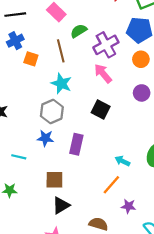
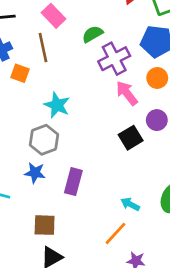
green semicircle: (79, 31) -> (92, 34), moved
brown line: (61, 51) -> (43, 48), moved
pink arrow: (103, 73) -> (127, 93), moved
black square: (101, 110) -> (131, 138), moved, turned 30

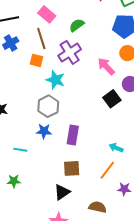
purple cross: (114, 59) -> (70, 52), moved
orange square: (20, 73) -> (36, 60), moved
brown square: (45, 225) -> (72, 168), moved

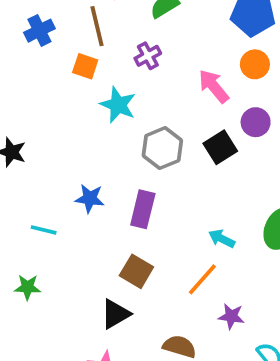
purple cross: (70, 52) -> (148, 56), size x0.6
gray hexagon: (48, 106) -> (162, 148), moved
brown square: (72, 168) -> (136, 271), turned 30

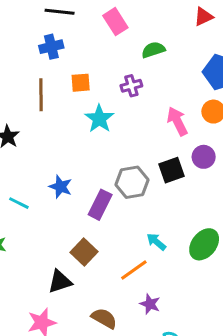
brown line: (97, 26) -> (41, 95), moved
orange square: (85, 66) -> (81, 83), turned -36
gray hexagon: (162, 148) -> (132, 182), moved

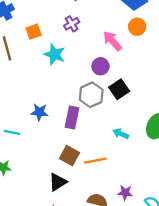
purple circle: (204, 157) -> (100, 66), moved
black square: (171, 170) -> (119, 89), moved
orange line: (134, 270) -> (95, 161), moved, turned 40
purple star: (150, 304) -> (125, 193), moved

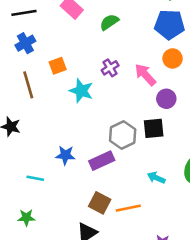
purple cross: (72, 24) -> (110, 68), moved
purple circle: (100, 66) -> (166, 99), moved
black square: (119, 89) -> (154, 128), turned 30
purple rectangle: (72, 118) -> (102, 161), turned 55

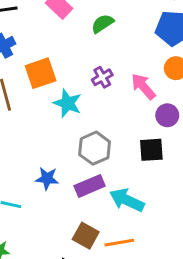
orange square: (58, 66) -> (41, 73), size x1.5
gray hexagon: (123, 135) -> (95, 148), moved
cyan arrow: (156, 178) -> (127, 200), moved, size x1.6

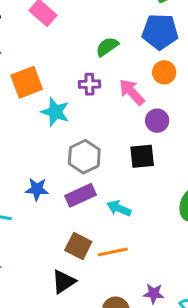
green semicircle: (103, 24) -> (107, 47), moved
purple cross: (102, 77) -> (89, 84), turned 30
cyan arrow: (127, 200) -> (119, 208), size x0.7

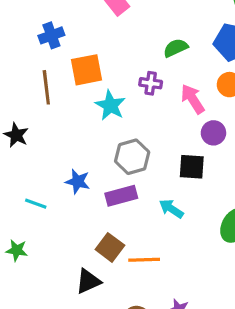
cyan arrow: (119, 208) -> (171, 209), moved

